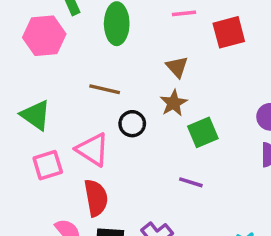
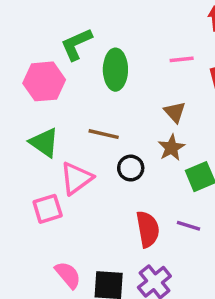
green triangle: (36, 115) -> (44, 143), moved
pink triangle: (93, 150) -> (76, 178), moved, turned 51
red semicircle: (96, 198) -> (148, 229), moved

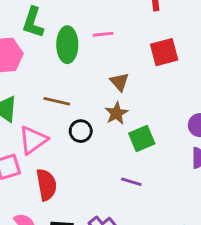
green L-shape: (76, 44) -> (33, 22), turned -48
pink line: (182, 59) -> (103, 34), moved
red semicircle: (148, 229) -> (46, 185), moved

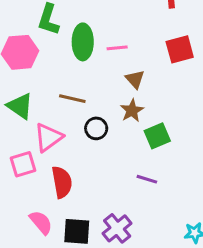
pink line: (103, 34) -> (117, 48), moved

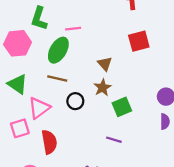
green ellipse: (83, 42) -> (58, 50), moved, turned 30
pink line: (117, 48) -> (73, 29), moved

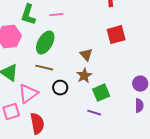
pink line: (73, 29) -> (56, 15), moved
purple line: (114, 140) -> (94, 113), moved

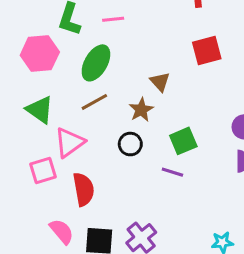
brown line: (44, 68) -> (94, 102), turned -42
brown star: (84, 76) -> (141, 110), moved
black circle: (60, 88) -> (130, 144), moved

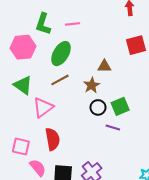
brown triangle: (160, 82) -> (104, 66), turned -48
black circle: (130, 144) -> (98, 107), moved
pink square: (43, 171) -> (21, 147), moved, turned 30

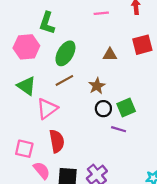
pink line: (73, 24) -> (101, 13), moved
brown triangle: (104, 66) -> (110, 54), moved

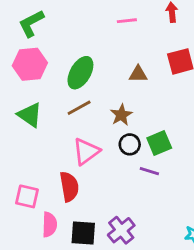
green L-shape: (47, 23) -> (31, 23), moved, turned 45
pink triangle: (47, 109) -> (86, 151), moved
pink semicircle: (42, 170) -> (50, 225), turned 42

